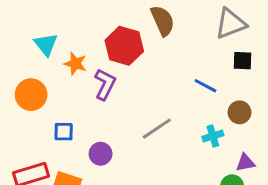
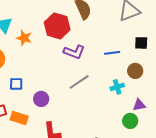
black square: (242, 61) -> (141, 43), moved
purple L-shape: (105, 84) -> (74, 52), moved, turned 85
blue line: (205, 86) -> (112, 53), turned -35

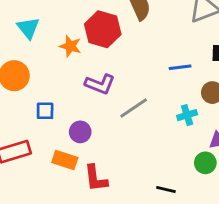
orange star: (24, 38) -> (70, 46), moved
purple L-shape: (74, 52) -> (100, 84), moved
orange rectangle: (19, 118) -> (65, 160), moved

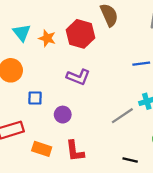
orange star: (70, 46) -> (47, 38), moved
gray line: (134, 108) -> (122, 116), moved
orange rectangle: (65, 160) -> (42, 149), moved

